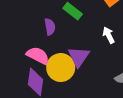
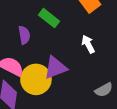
purple triangle: (79, 57) -> (56, 68), turned 35

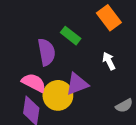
purple semicircle: (24, 35) -> (46, 52), size x1.5

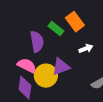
orange rectangle: (109, 18) -> (75, 22), moved
white arrow: (109, 61) -> (86, 49), turned 96

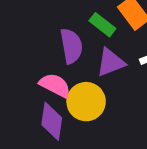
purple triangle: (61, 67) -> (111, 62), moved

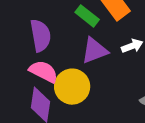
purple semicircle: (71, 46) -> (41, 35), moved

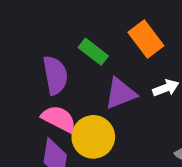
green rectangle: (87, 16) -> (93, 52), moved

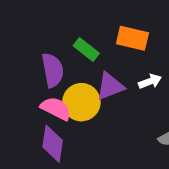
orange rectangle: (146, 39) -> (132, 38), turned -40
yellow circle: (93, 137) -> (81, 102), moved

